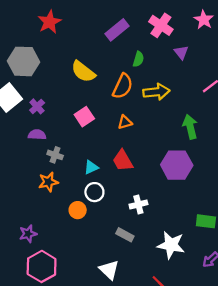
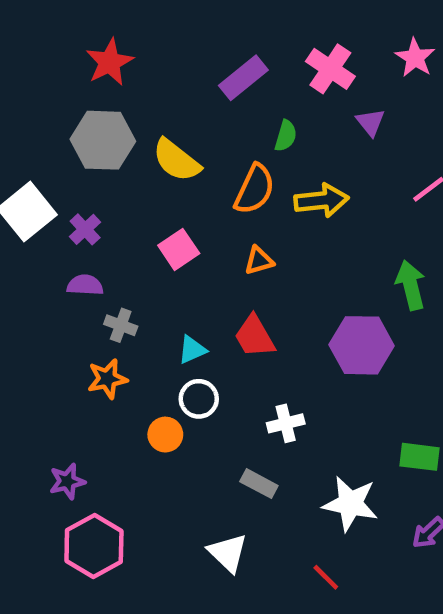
gray hexagon: (24, 61) -> (103, 140), moved
green arrow: (190, 127) -> (411, 285), moved

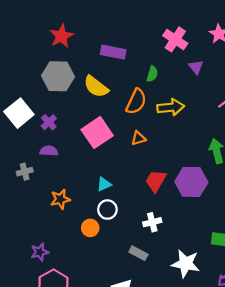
purple rectangle: (243, 78) -> (113, 52), moved, turned 50
pink square: (179, 249) -> (97, 133), size x1.5
gray cross: (121, 325) -> (25, 172), moved, turned -35
red trapezoid: (255, 336) -> (156, 181), moved, turned 60

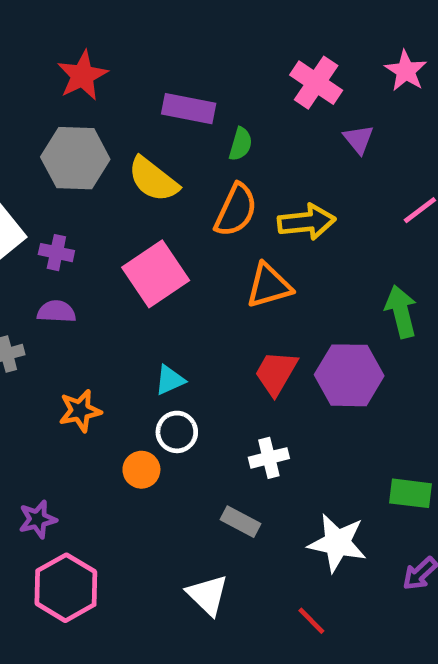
green semicircle: (152, 74) -> (241, 144), moved
purple cross: (49, 122) -> (56, 253), turned -35
orange triangle: (138, 138) -> (269, 286), moved, size x1.5

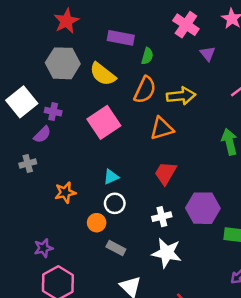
purple semicircle: (56, 312) -> (42, 135), moved, turned 132
purple hexagon: (349, 375) -> (203, 208), moved
gray rectangle: (241, 522) -> (116, 248), moved
white star: (337, 543) -> (167, 253), moved

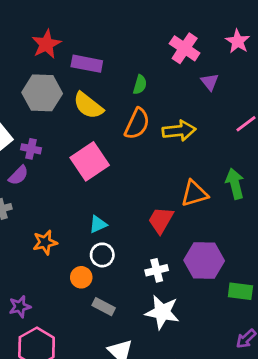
purple rectangle: (121, 38) -> (87, 64), moved
orange triangle: (162, 128) -> (194, 194), moved

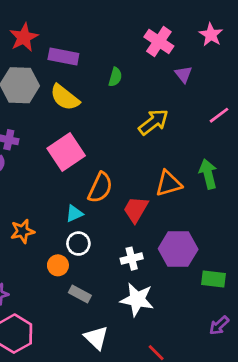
orange semicircle: (137, 124) -> (100, 188), moved
yellow arrow: (179, 131) -> (153, 122), turned -32

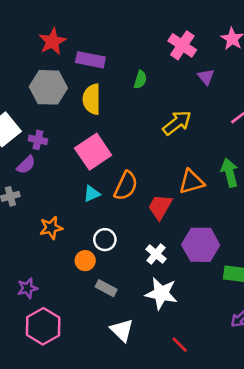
yellow semicircle: (65, 97) -> (92, 99), turned 52
cyan triangle: (74, 213) -> (92, 194), moved
white cross: (132, 259) -> (156, 254), turned -36

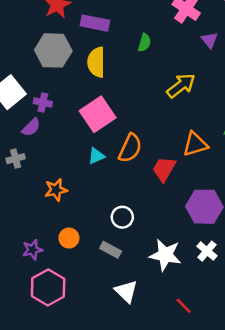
white circle: (105, 240) -> (122, 217), moved
white cross: (156, 254) -> (207, 251), moved
orange circle: (85, 261) -> (69, 238), moved

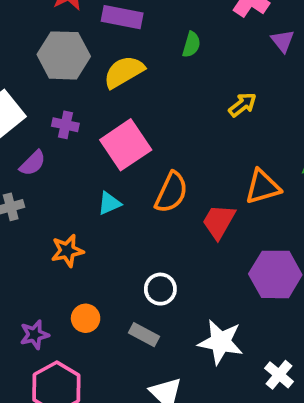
yellow semicircle: (96, 62) -> (124, 72), turned 60
yellow arrow: (181, 86) -> (243, 105), size x0.7
purple cross: (43, 103) -> (65, 125), moved
cyan triangle: (96, 156) -> (109, 203), moved
white cross: (207, 251) -> (279, 375), moved

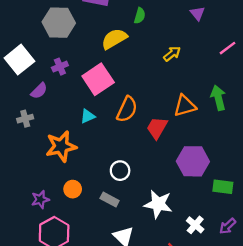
yellow semicircle: (124, 72) -> (114, 39), moved
purple cross: (65, 125) -> (60, 67), turned -35
orange star: (67, 251) -> (61, 146), size x1.5

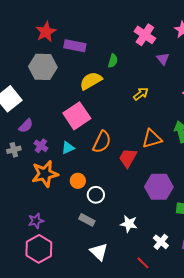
purple cross: (60, 67) -> (41, 146), moved, turned -32
orange circle: (73, 189) -> (78, 181), moved
purple star: (40, 199) -> (36, 221), moved
white star: (158, 204) -> (129, 224), size x0.7

